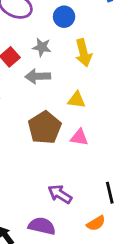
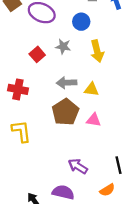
gray arrow: (38, 76) -> (67, 83), moved

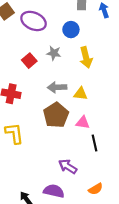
black line: (119, 165) -> (94, 143), moved

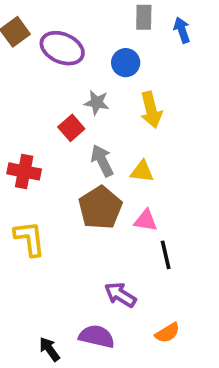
red square: (29, 61) -> (71, 128), moved
gray arrow: (57, 87) -> (102, 161), turned 66

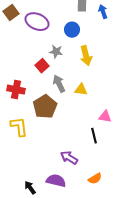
brown pentagon: (100, 208) -> (45, 107), moved
pink triangle: (146, 220) -> (105, 117), moved

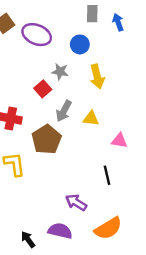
gray arrow: (59, 84) -> (64, 111), turned -126
pink triangle: (105, 117) -> (119, 141), moved
orange semicircle: (95, 179) -> (108, 228), size x1.6

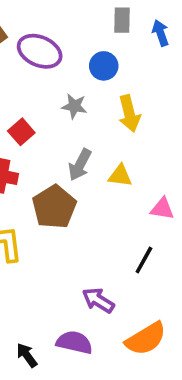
red square: (43, 89) -> (21, 132), moved
black line: (107, 175) -> (144, 260), turned 42

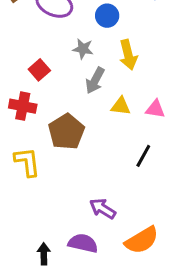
gray arrow: (80, 165) -> (95, 80), moved
pink triangle: (162, 209) -> (155, 109), moved
black line: (144, 260) -> (143, 156), moved
black arrow: (27, 355) -> (44, 254), turned 35

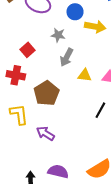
yellow arrow: (128, 55) -> (95, 27), moved, turned -66
purple arrow: (103, 209) -> (45, 133), moved

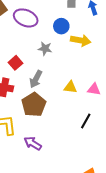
gray arrow: (67, 57) -> (36, 79), moved

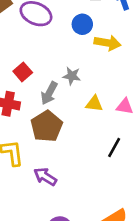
gray star: (45, 49) -> (72, 76), moved

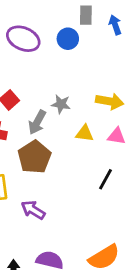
blue circle: (82, 24) -> (68, 39), moved
yellow arrow: (107, 43) -> (110, 101), moved

